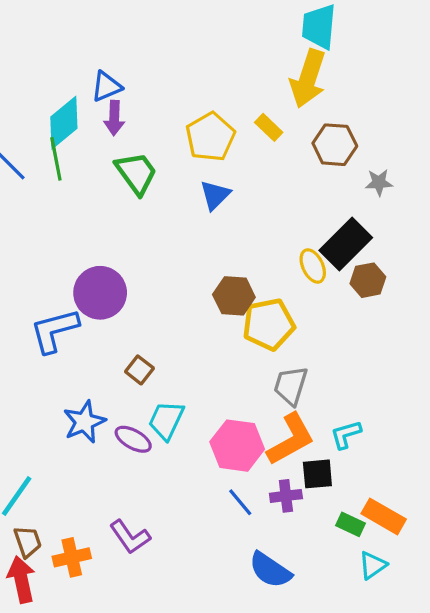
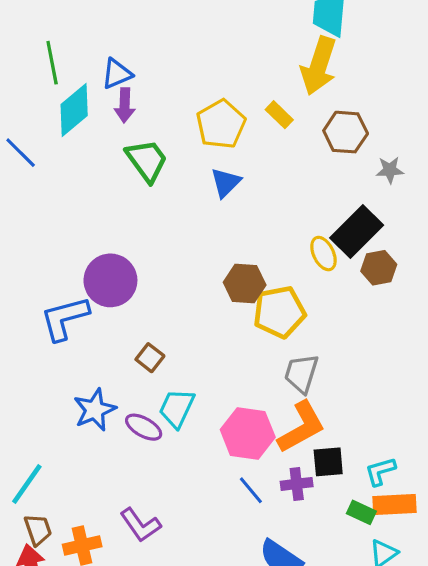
green line: (56, 159) -> (52, 63), moved
cyan L-shape: (346, 435) -> (380, 471), moved
orange rectangle: (384, 516) -> (394, 504), turned -33

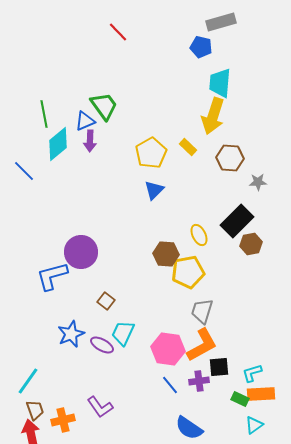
green trapezoid: (147, 160) -> (104, 106), moved
yellow ellipse: (323, 254) -> (199, 235), moved

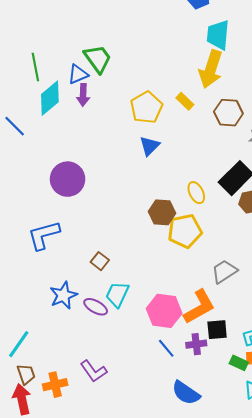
purple circle: (81, 252) -> (68, 179), moved
gray trapezoid: (202, 311) -> (224, 271), moved, turned 40

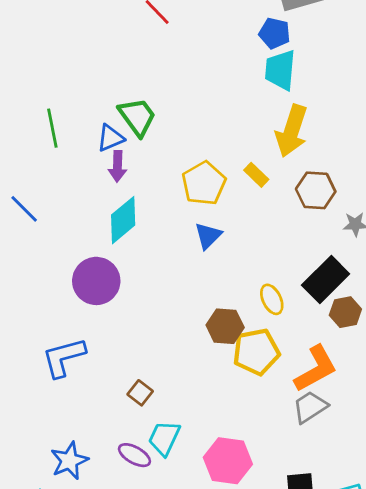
cyan trapezoid: (218, 35) -> (280, 70), moved
cyan diamond: (50, 98) -> (123, 220), moved
blue star: (63, 295) -> (69, 461), moved
orange L-shape: (199, 307) -> (316, 369), moved

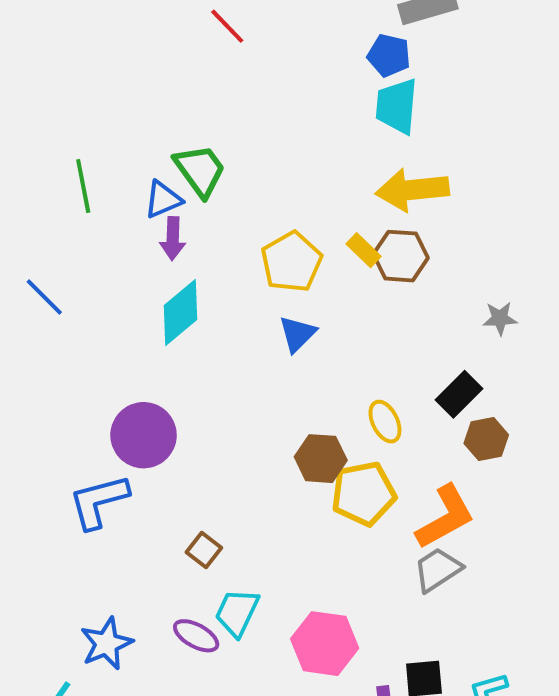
yellow arrow: (292, 131) -> (412, 190), turned 66
brown hexagon: (316, 190) -> (401, 256), moved
black rectangle: (326, 280) -> (459, 394), size x0.7
purple circle: (96, 281) -> (144, 435), moved

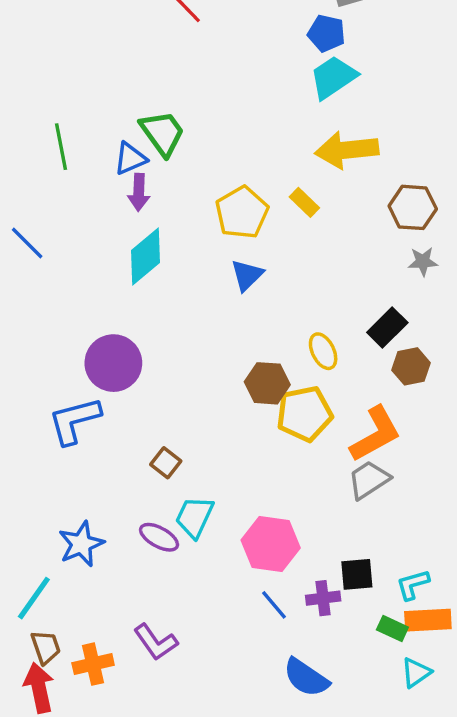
cyan trapezoid: (397, 106) -> (333, 77), turned 51
brown hexagon: (401, 256) -> (413, 207), moved

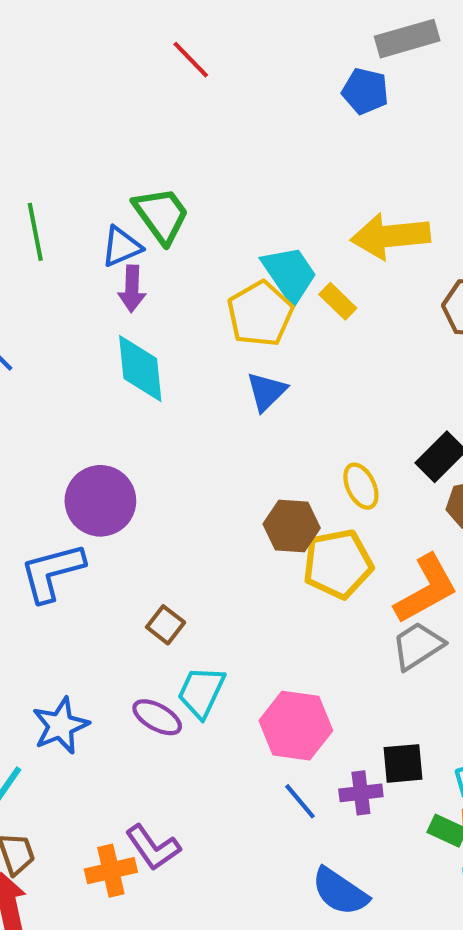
cyan trapezoid: (333, 77) -> (290, 274), moved, turned 90
cyan diamond: (146, 257) -> (140, 368), turned -56
orange cross: (93, 664) -> (111, 871), moved

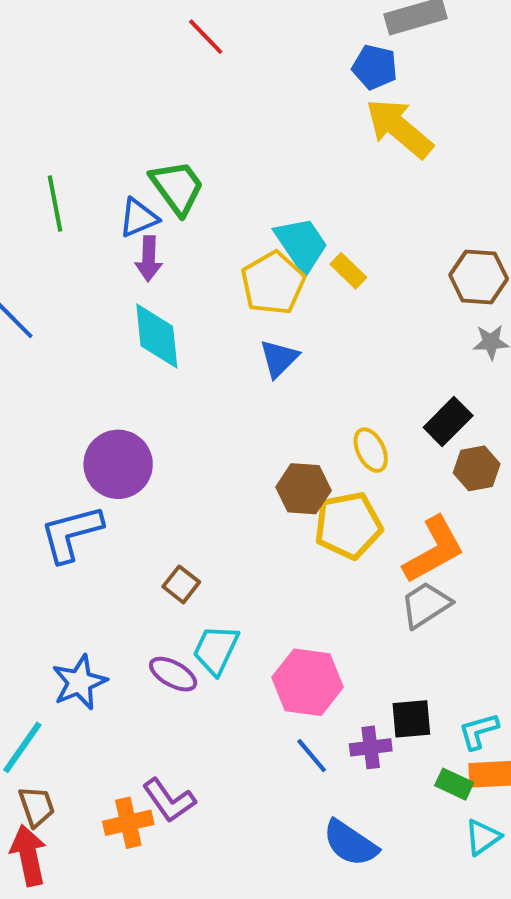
yellow arrow: (390, 236) -> (399, 128), moved, turned 46

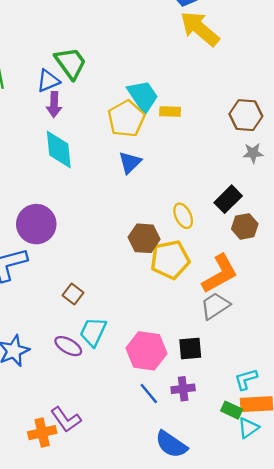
yellow rectangle: (348, 271) -> (170, 112), turned -42
black square: (411, 719) -> (190, 348), moved
cyan triangle: (483, 837) -> (248, 428), moved

